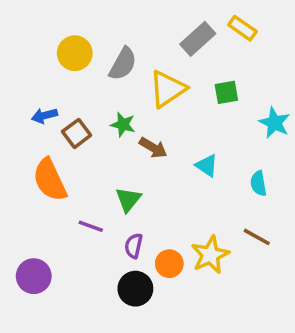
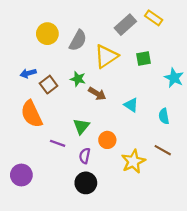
orange circle: (169, 264) -> (107, 140), moved

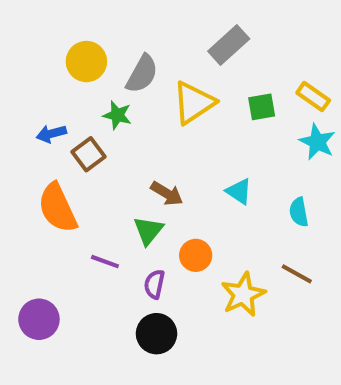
yellow rectangle: (154, 18) -> (313, 97), moved
green star: (78, 79) -> (117, 115), moved
brown arrow: (97, 94) -> (167, 193), moved

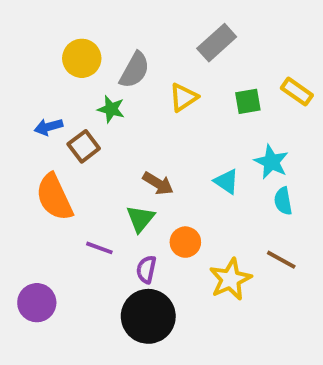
yellow triangle: (194, 103) -> (183, 97), size x0.7
cyan star: (317, 142) -> (271, 162), moved
black circle: (156, 334) -> (148, 316), size x1.4

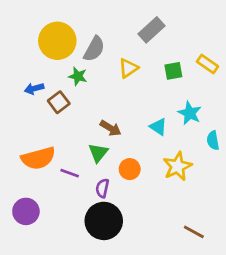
yellow circle: (82, 58) -> (57, 41), size x1.4
orange semicircle: (54, 197) -> (38, 158), moved, turned -80
cyan semicircle: (283, 201) -> (213, 140), moved
brown line: (281, 260) -> (194, 232), moved
yellow star: (230, 279) -> (177, 166), moved

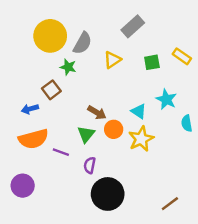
blue arrow: (34, 89) -> (30, 109), moved
yellow star: (177, 166) -> (141, 139), moved
orange circle: (130, 169) -> (114, 129), moved
black circle: (104, 221) -> (108, 194), moved
brown line: (194, 232) -> (170, 204), turned -66

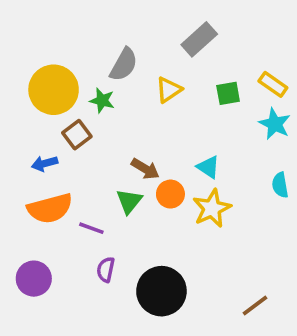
yellow circle: (50, 36) -> (54, 90), moved
cyan star: (166, 99) -> (275, 124), moved
purple semicircle: (90, 165) -> (106, 270), moved

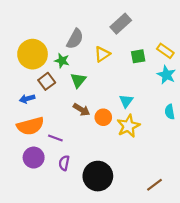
cyan triangle: (208, 167) -> (126, 101), turned 32
brown arrow: (145, 169) -> (82, 110), moved
green triangle: (129, 201) -> (78, 80), moved
purple circle: (34, 279) -> (34, 158), moved

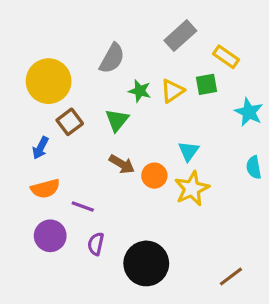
yellow rectangle: (165, 51) -> (226, 57), moved
yellow triangle: (102, 54) -> (172, 91), moved
green star: (62, 61) -> (140, 91), moved
blue arrow: (27, 99) -> (40, 148), turned -48
orange semicircle: (30, 126) -> (45, 189), size x0.7

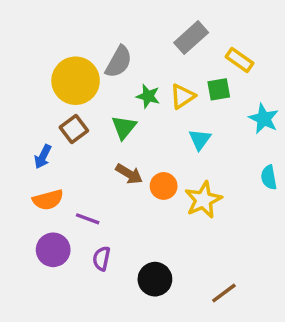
yellow circle: (49, 81) -> (76, 81), moved
cyan triangle: (189, 151) -> (200, 139), moved
black circle: (146, 263) -> (155, 279), size x0.7
brown line: (231, 276) -> (224, 293), moved

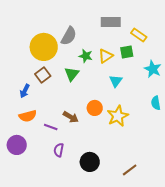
gray rectangle: (191, 38) -> (111, 22), turned 42
brown arrow: (129, 174) -> (71, 117), moved
purple circle: (53, 250) -> (17, 145), moved

